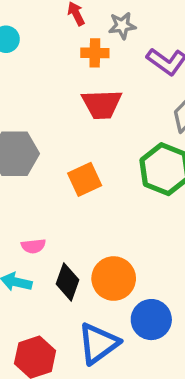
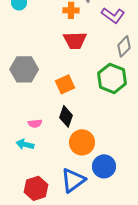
black diamond: (68, 282) -> (66, 116), moved

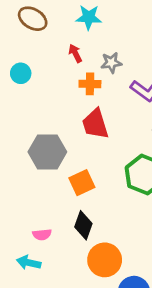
red trapezoid: (75, 40) -> (95, 124), turned 75
gray hexagon: (24, 69) -> (47, 152), moved

